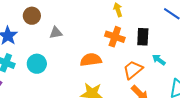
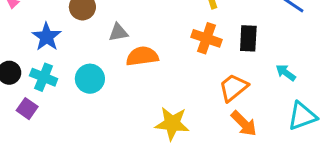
orange semicircle: (91, 60) -> (142, 56), moved
cyan arrow: (159, 60) -> (286, 73), moved

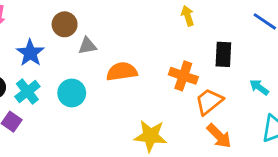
gray triangle: (118, 32) -> (87, 46), moved
orange cross: (206, 38) -> (183, 76), moved
cyan cross: (44, 77) -> (27, 92), turned 30

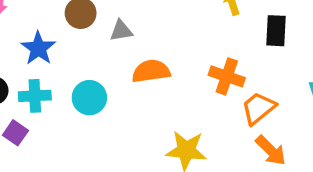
gray triangle: (87, 46) -> (121, 31), moved
black rectangle: (223, 54) -> (276, 31), moved
cyan cross: (27, 92) -> (35, 96), turned 35

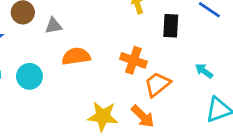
orange arrow: (271, 150) -> (143, 116), moved

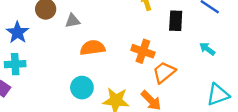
cyan arrow: (204, 71) -> (207, 49), moved
cyan circle: (29, 76) -> (82, 88), moved

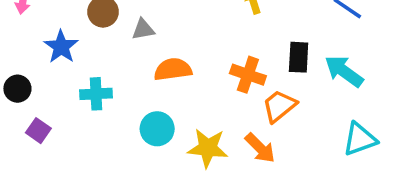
black rectangle: (176, 21) -> (299, 57), moved
cyan arrow: (207, 49) -> (344, 71), size x1.6
cyan cross: (15, 64) -> (96, 94), moved

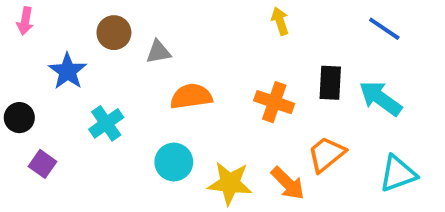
cyan cross: (96, 94) -> (106, 123), turned -32
orange trapezoid: (279, 106) -> (326, 154), moved

